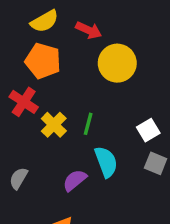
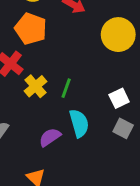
yellow circle: (117, 63) -> (118, 35), moved

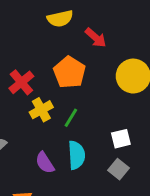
orange pentagon: (31, 29) -> (69, 72), moved
purple semicircle: (50, 137) -> (45, 163), turned -100

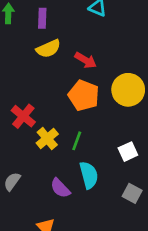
orange pentagon: (69, 72) -> (84, 95), moved
gray square: (119, 169) -> (132, 193), moved

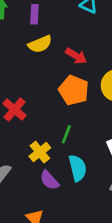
yellow cross: (47, 139) -> (40, 152), moved

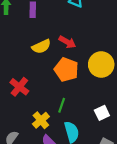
yellow semicircle: (40, 44) -> (41, 46), moved

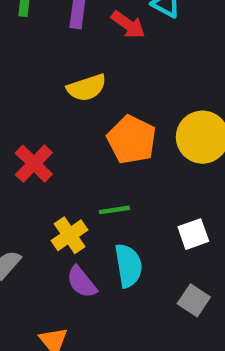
red arrow: (67, 42) -> (128, 25), moved
green line: (62, 105) -> (114, 210), turned 56

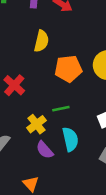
yellow semicircle: (87, 88) -> (41, 41), turned -55
orange pentagon: (132, 140) -> (68, 69), turned -30

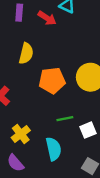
green line: (61, 109) -> (65, 119), moved
purple semicircle: (45, 150) -> (15, 163), moved

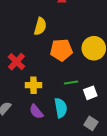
yellow cross: (21, 134) -> (33, 85), moved, turned 35
purple semicircle: (15, 163) -> (36, 112), moved

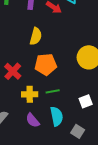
orange pentagon: (61, 50) -> (46, 64), moved
green line: (71, 83) -> (53, 91), moved
gray square: (91, 123) -> (78, 131), moved

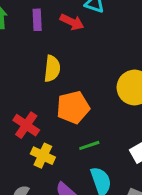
yellow cross: (30, 94) -> (43, 156), moved, turned 35

